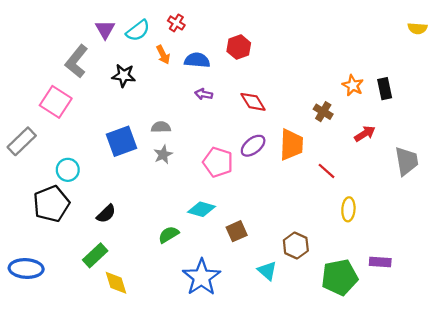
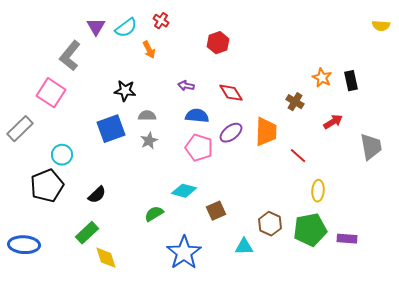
blue semicircle: (197, 60) -> (197, 116), moved
black star: (124, 76) -> (125, 91), moved
cyan triangle: (267, 271) -> (244, 247), turned -42
green pentagon: (340, 277) -> (310, 230), moved

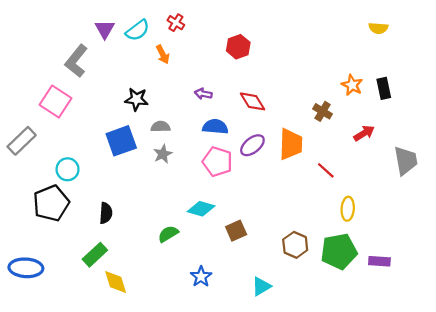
yellow semicircle: (381, 26) -> (378, 28), moved
black semicircle: (97, 195) -> (106, 213), turned -42
cyan triangle: (244, 247) -> (261, 286), moved, turned -30
blue star: (184, 253) -> (201, 277), size x0.6

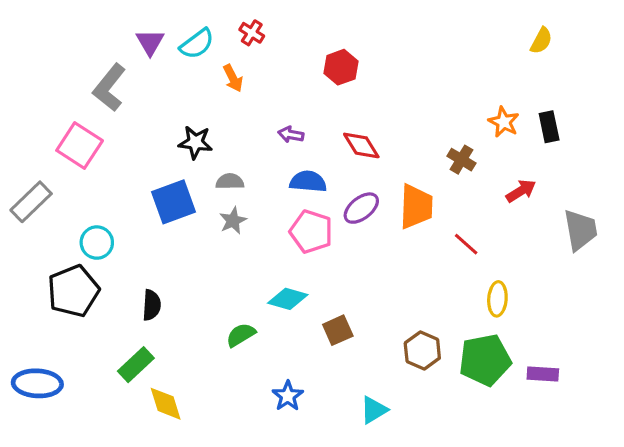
yellow semicircle: (378, 28) -> (541, 41), turned -66

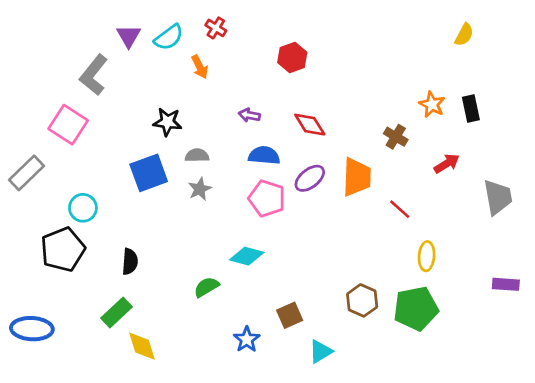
brown square: (338, 330) -> (290, 315), moved
purple rectangle: (543, 374) -> (506, 284), moved

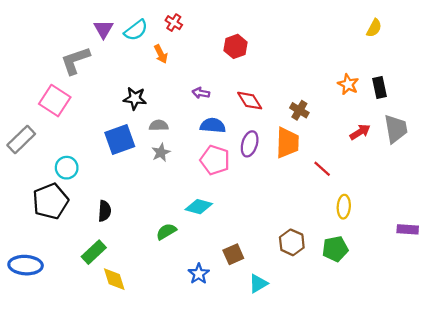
gray L-shape: (94, 75) -> (75, 60), turned 32
brown cross: (396, 137) -> (299, 110), moved
purple ellipse: (310, 178) -> (250, 144), turned -35
gray trapezoid: (498, 197) -> (396, 129), moved
green pentagon: (416, 309) -> (335, 249), size x0.7

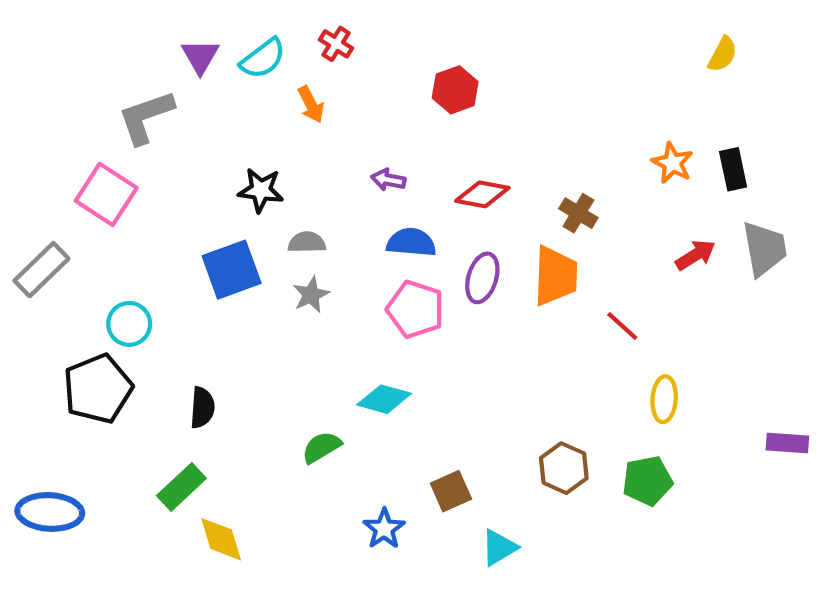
red diamond: (250, 101) -> (482, 194), turned -48

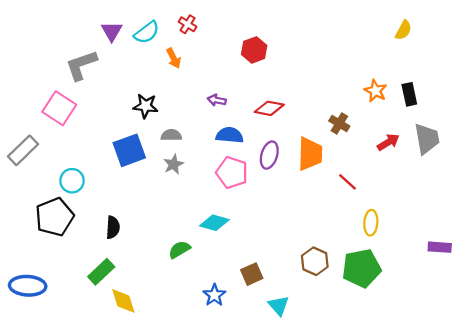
brown cross: (578, 213) -> (339, 123), moved
green pentagon: (647, 481) -> (361, 268), size x1.4
cyan triangle: (499, 548) -> (279, 306), turned -40

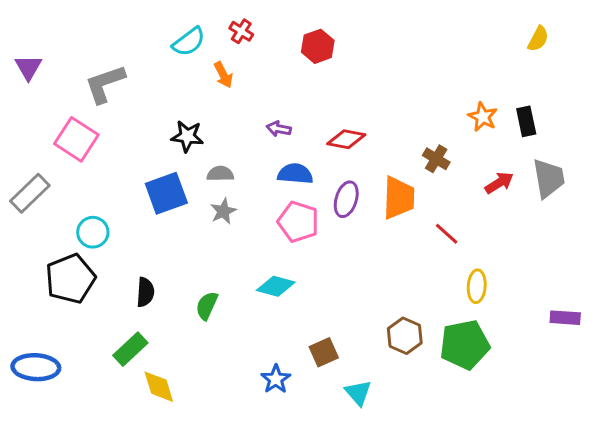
yellow semicircle: (404, 30) -> (538, 39), moved
purple triangle: (112, 31) -> (28, 67), moved
red hexagon: (254, 50) -> (318, 46), moved
green semicircle: (179, 250) -> (207, 306), moved, turned -35

